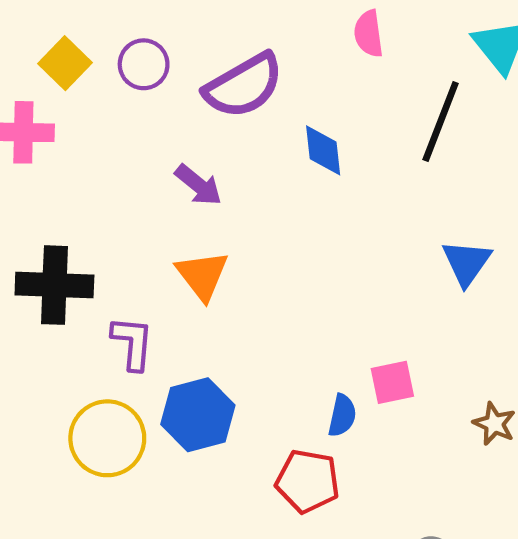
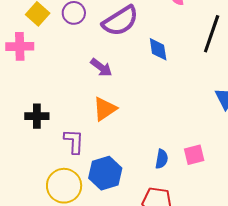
orange triangle: (202, 275) -> (105, 109), turned 36
black cross: (54, 285) -> (37, 116), size x0.7
blue semicircle: (342, 415) -> (162, 159), moved

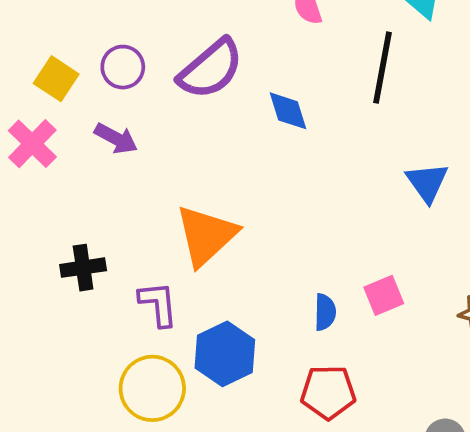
pink cross: (20, 46) -> (32, 144), turned -36
purple arrow: (101, 67) -> (116, 138), moved
orange triangle: (105, 109) -> (206, 236), size x1.4

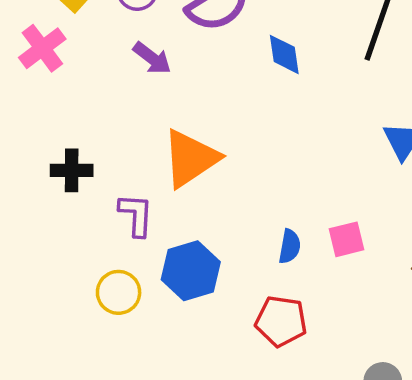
purple arrow: (116, 138) -> (152, 58), moved
yellow circle: (152, 388) -> (119, 292), size x0.7

